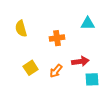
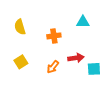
yellow square: (31, 68) -> (21, 62), moved
cyan square: (92, 79) -> (94, 69), moved

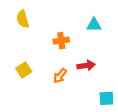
yellow semicircle: (20, 27) -> (23, 19), moved
cyan square: (94, 69) -> (106, 98), moved

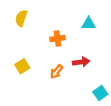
yellow semicircle: (23, 19) -> (21, 18), turned 35
cyan square: (106, 98) -> (100, 93), turned -32

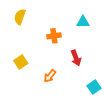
red arrow: (81, 62) -> (76, 58), turned 77
orange arrow: (56, 72) -> (50, 76), moved

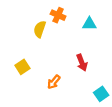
yellow semicircle: (20, 17) -> (40, 29), moved
orange cross: (54, 36) -> (58, 15), moved, turned 32

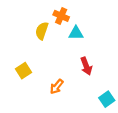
cyan triangle: (89, 24) -> (76, 33), moved

